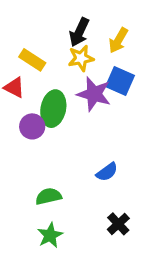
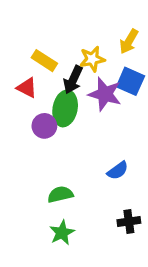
black arrow: (79, 32) -> (73, 80), moved
black cross: (118, 224) -> (129, 222), turned 35

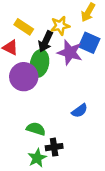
purple circle: (44, 126) -> (24, 77), size x1.5
green semicircle: (60, 194) -> (36, 129), turned 30
black cross: (129, 222) -> (54, 147), moved

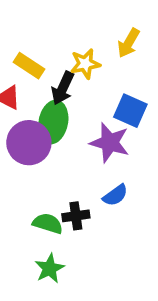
blue square: (89, 43) -> (130, 111), moved
purple star: (70, 52) -> (110, 143), moved
black cross: (54, 147) -> (76, 216), moved

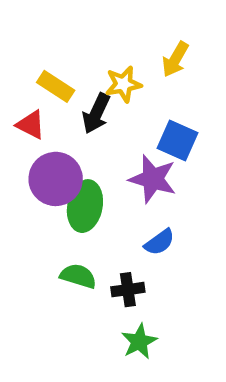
green ellipse: (53, 122) -> (85, 206), moved
black cross: (76, 216) -> (128, 290), moved
green star: (50, 268) -> (139, 342), moved

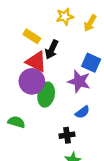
yellow star: (123, 84) -> (65, 17), moved
red triangle: (31, 125) -> (36, 62), moved, size x1.5
green semicircle: (78, 276) -> (16, 122), moved

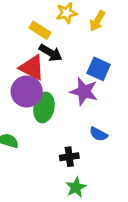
yellow rectangle: (32, 36) -> (40, 30), moved
black arrow: (52, 50) -> (51, 53), turned -84
blue semicircle: (82, 112) -> (99, 134), moved, turned 64

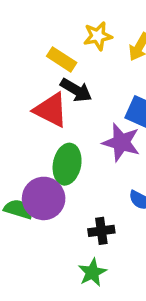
purple circle: (27, 91) -> (44, 198), moved
green star: (76, 187) -> (92, 272), moved

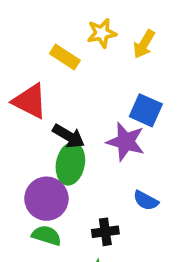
black arrow: (76, 90) -> (69, 136), moved
red triangle: (51, 110) -> (30, 101), moved
green semicircle: (18, 209) -> (46, 235), moved

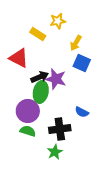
yellow arrow: (144, 44) -> (76, 43), moved
black arrow: (69, 136) -> (40, 77), turned -54
purple star: (126, 142) -> (56, 79), moved
black cross: (105, 232) -> (60, 129), size x1.5

